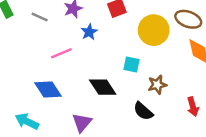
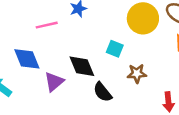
black semicircle: (143, 111) -> (103, 92), moved
purple triangle: (82, 123) -> (54, 82), moved

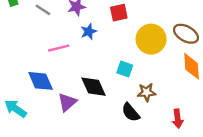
black semicircle: (103, 92) -> (131, 112), moved

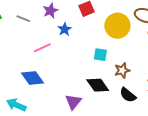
black diamond: (94, 87) -> (98, 85), moved
purple triangle: (67, 102) -> (73, 102), moved
black semicircle: (131, 112) -> (128, 95), moved

